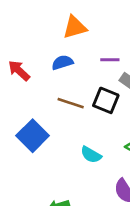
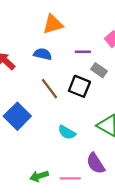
blue semicircle: (62, 62) -> (43, 54), turned 30
brown line: (71, 103) -> (50, 89), turned 35

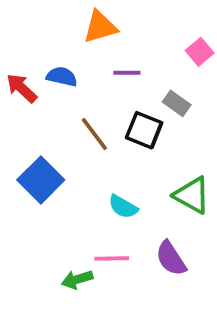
purple line: (83, 52) -> (127, 73), moved
blue semicircle: (43, 54) -> (62, 77), moved
pink line: (70, 178) -> (112, 258), moved

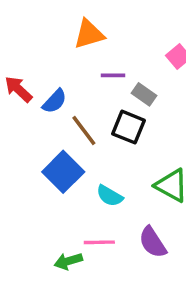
blue semicircle: (62, 77) -> (55, 101), moved, turned 120
gray rectangle: (177, 103) -> (144, 94), moved
blue square: (41, 180) -> (63, 172), moved

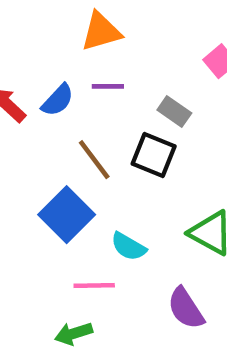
purple line: (113, 75) -> (108, 86), moved
blue semicircle: (55, 101) -> (58, 100), moved
pink line: (99, 242) -> (94, 285), moved

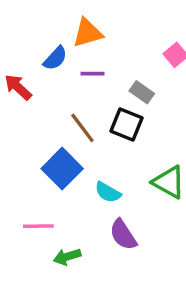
blue semicircle: (58, 100) -> (55, 58), moved
pink line: (94, 285) -> (38, 226), moved
purple semicircle: (186, 308) -> (123, 235), moved

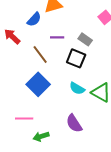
purple line: (93, 74) -> (57, 37), moved
brown line: (82, 128) -> (40, 54), moved
cyan semicircle: (108, 192) -> (77, 88), moved

